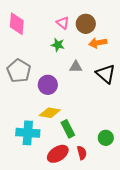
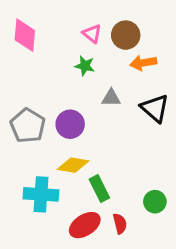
gray pentagon: (19, 71) -> (28, 126), moved

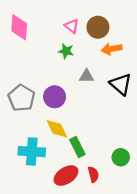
yellow diamond: (73, 165) -> (57, 129), turned 55

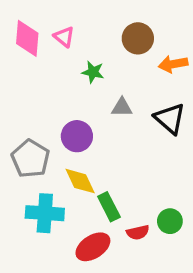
pink triangle: (72, 26) -> (64, 37), moved
orange arrow: (112, 49) -> (173, 64), moved
gray pentagon: (21, 98) -> (30, 159), moved
red semicircle: (93, 174) -> (138, 232), moved, turned 91

